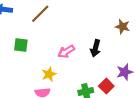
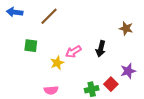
yellow star: (49, 74) -> (57, 63), moved

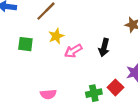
yellow star: (57, 63) -> (56, 36), moved

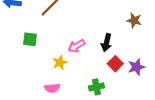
yellow star: (56, 36) -> (60, 63), moved
red square: (115, 87) -> (115, 64), moved

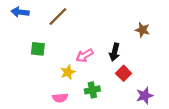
purple star: (136, 67) -> (145, 96), moved
green cross: (96, 87) -> (92, 90), moved

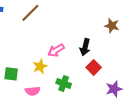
green square: (38, 49) -> (11, 74), moved
green cross: (92, 90) -> (64, 84), turned 32

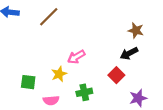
black arrow: (85, 47) -> (129, 53), moved, turned 49
green cross: (64, 84) -> (84, 92), turned -32

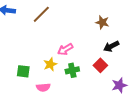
brown star: (136, 30) -> (102, 22), moved
green cross: (84, 92) -> (72, 70), moved

